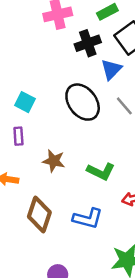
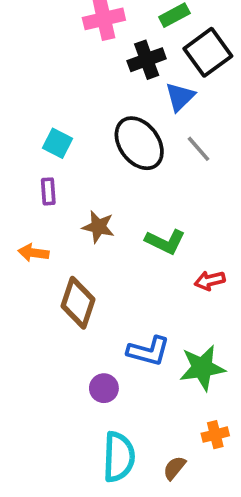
blue L-shape: (88, 218) -> (148, 351), moved

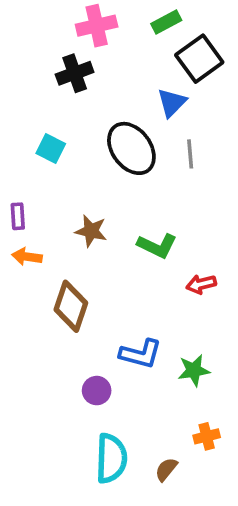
black cross: (147, 60) -> (75, 73), moved
gray line: (199, 149) -> (190, 154), turned 36
purple rectangle: (48, 191) -> (18, 216), moved
green star: (202, 368) -> (194, 370), size x0.7

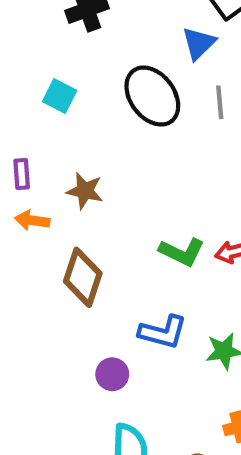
brown star: (91, 231) -> (85, 191), moved
green L-shape: (157, 246) -> (182, 252), moved

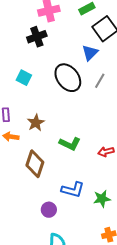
gray line: (220, 102) -> (100, 81), turned 35
brown star: (85, 191) -> (36, 123), turned 30
green L-shape: (182, 252) -> (70, 144), moved

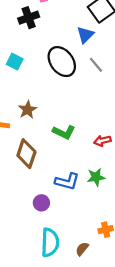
gray line: (100, 81) -> (96, 65), turned -70
green star: (102, 199) -> (96, 177), moved

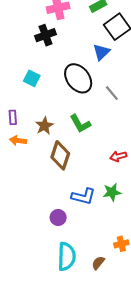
gray line: (96, 65) -> (112, 93), moved
green L-shape: (64, 132) -> (80, 124), moved, turned 35
brown diamond: (26, 154) -> (60, 155), moved

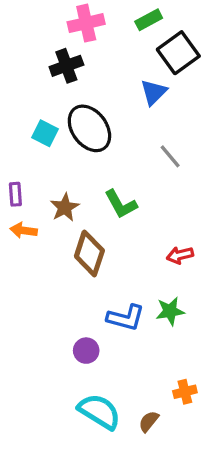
black ellipse: (78, 78) -> (89, 128), moved
cyan semicircle: (67, 256) -> (99, 411), turned -60

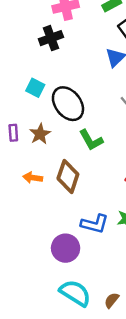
black ellipse: (89, 128) -> (68, 104), moved
brown star: (65, 207) -> (40, 134), moved
orange arrow: (24, 230) -> (33, 178), moved
purple circle: (86, 351) -> (66, 248), size x1.5

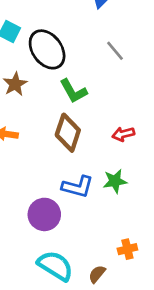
brown diamond: (68, 176) -> (68, 133), moved

